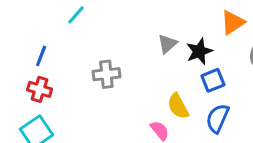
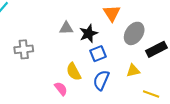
orange triangle: (233, 22) -> (112, 13), turned -30
gray triangle: (167, 44) -> (66, 28), turned 40

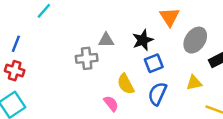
gray triangle: (66, 28) -> (106, 40), moved
gray cross: (24, 49) -> (87, 58), moved

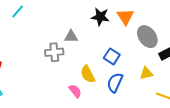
black star: (143, 40) -> (100, 17), moved, turned 30
gray ellipse: (195, 40) -> (147, 37), turned -70
blue square: (154, 63) -> (112, 56), turned -35

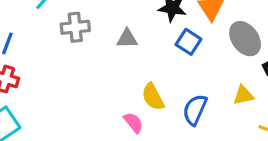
gray cross: (54, 52) -> (75, 27), moved
blue square: (112, 56) -> (188, 42), moved

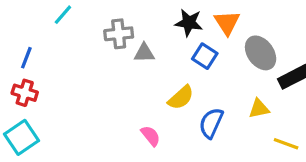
gray cross: (75, 27) -> (119, 34), moved
yellow semicircle: (153, 97) -> (181, 98), moved, turned -104

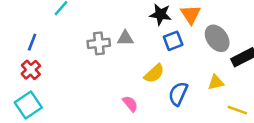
gray cross: (119, 34) -> (99, 43), moved
blue square: (205, 56) -> (173, 41), turned 36
red cross: (25, 93) -> (31, 70), turned 30

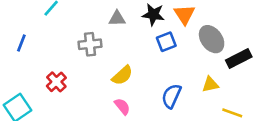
gray triangle: (125, 38) -> (117, 18), moved
red cross: (31, 70) -> (56, 82), moved
yellow semicircle: (154, 74) -> (122, 75), moved

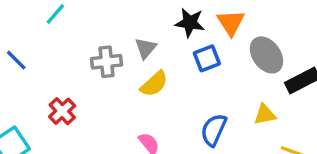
gray triangle: (117, 18) -> (146, 48), moved, turned -48
blue line: (21, 43) -> (16, 60), turned -66
yellow semicircle: (122, 75) -> (154, 84), moved

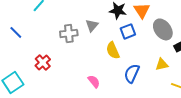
yellow semicircle: (154, 84) -> (113, 50), moved, turned 108

